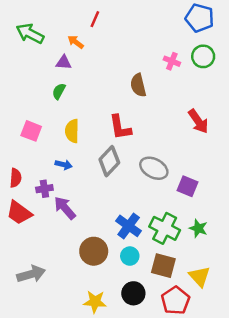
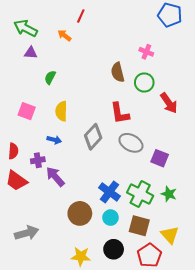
green circle: (203, 56) -> (144, 82), moved
purple triangle: (64, 62) -> (31, 53), moved
red L-shape: (120, 127) -> (120, 113), moved

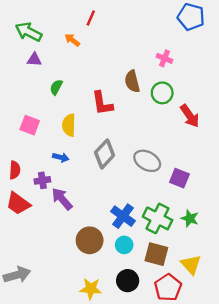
red L-shape: (120, 113) -> (102, 103), moved
gray arrow: (27, 233) -> (17, 275), moved

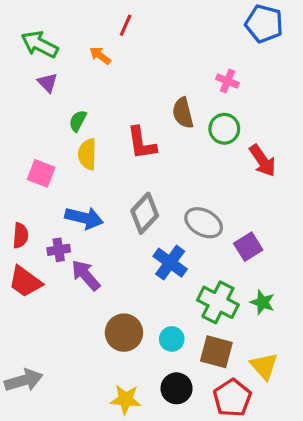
purple triangle: (34, 59) -> (48, 83), turned 42
yellow semicircle: (69, 125) -> (87, 154), moved
blue arrow: (61, 157) -> (84, 218), size x1.6
purple square: (179, 178) -> (248, 247), turned 36
blue cross: (123, 216) -> (170, 263), moved

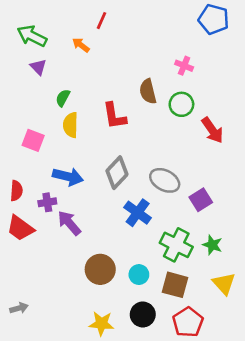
yellow triangle: (264, 366) -> (224, 284), moved
gray arrow: (24, 380) -> (19, 308), size x0.6

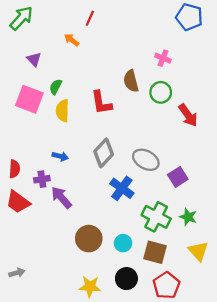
green arrow: (32, 36) -> (21, 18), moved, turned 105
pink square: (33, 140) -> (29, 99), moved, size x1.4
blue arrow: (68, 177) -> (60, 156), size x0.6

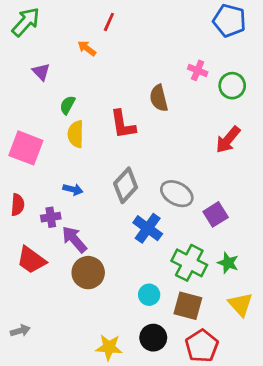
green circle: (161, 92) -> (232, 86), moved
pink square: (29, 99) -> (26, 148), moved
red arrow: (188, 115) -> (228, 140), turned 75
red trapezoid: (18, 202) -> (31, 260), moved
brown circle: (89, 239) -> (88, 273), moved

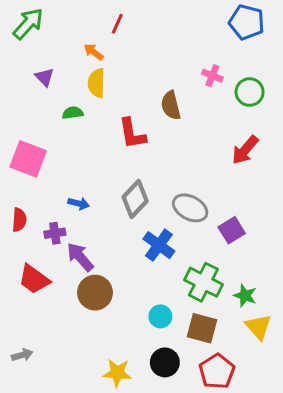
green semicircle: (67, 105) -> (73, 113), turned 54
yellow semicircle: (76, 134) -> (96, 83), moved
green star: (228, 263) -> (245, 296), moved

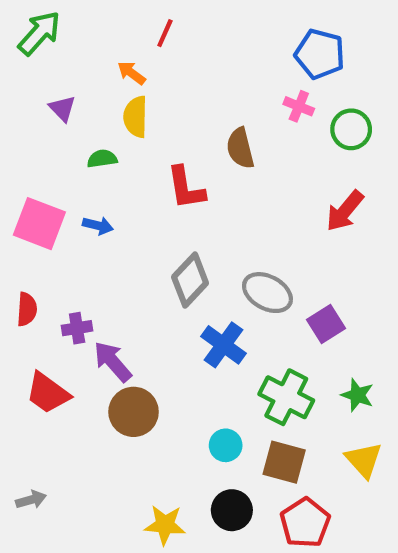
blue pentagon: (247, 22) -> (320, 54), moved
blue arrow: (79, 203) -> (98, 226), moved
green star: (245, 296) -> (357, 395), moved

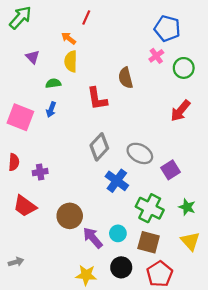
pink cross: (299, 106) -> (156, 56), turned 32
blue arrow: (98, 226) -> (51, 110), moved, turned 96
purple arrow: (113, 362) -> (93, 238), moved

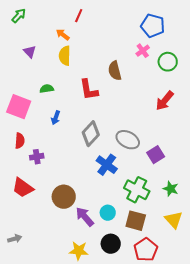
green arrow: (20, 18) -> (19, 16), size x0.7
green semicircle: (53, 83) -> (47, 89), moved
blue arrow: (51, 110) -> (56, 118), moved
red semicircle: (14, 162) -> (20, 141), moved

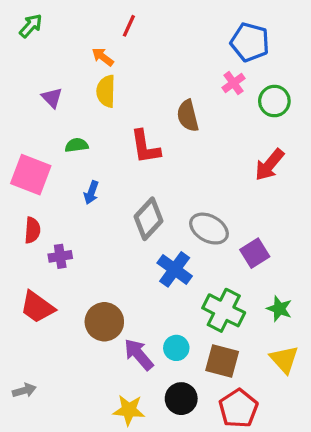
purple triangle: (30, 52) -> (52, 98), moved

